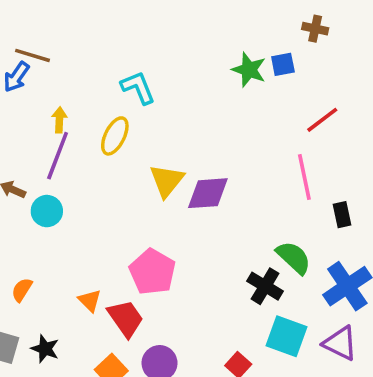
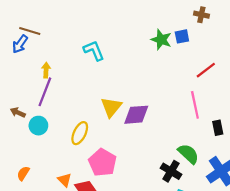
yellow ellipse: (115, 136) -> (80, 133), moved

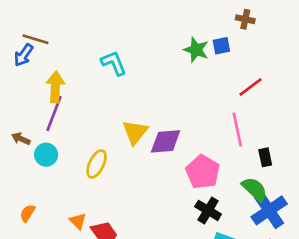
yellow arrow: (46, 70) -> (55, 87), size x1.6
green semicircle: (188, 154) -> (255, 189), moved
pink pentagon: (103, 162) -> (203, 172), moved

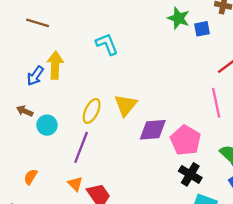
green star: (196, 50) -> (179, 18), moved
blue arrow: (23, 55) -> (35, 76), moved
purple line: (54, 114) -> (81, 147), moved
purple diamond: (166, 141) -> (153, 130), moved
yellow ellipse: (97, 164) -> (92, 111), moved

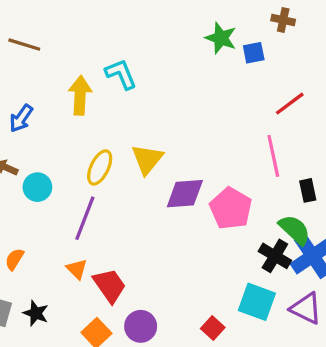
yellow arrow: (55, 65) -> (80, 95), moved
black cross: (190, 174) -> (275, 256), moved

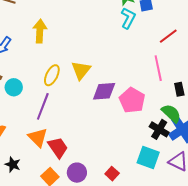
cyan L-shape: (121, 74) -> (128, 18), moved, turned 50
orange triangle: (77, 269) -> (38, 137), size x1.5
red square: (213, 328) -> (112, 174), moved

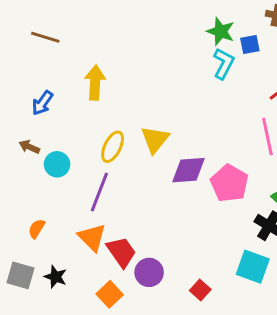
purple circle: (77, 173) -> (149, 272), moved

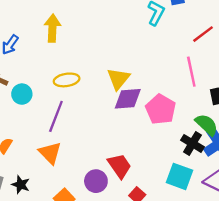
yellow triangle: (155, 139) -> (118, 79), moved
yellow ellipse: (113, 147) -> (67, 80), turned 55
red trapezoid: (121, 252) -> (120, 166), moved

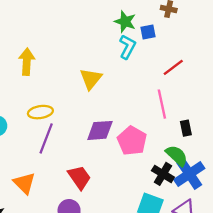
yellow triangle: (118, 79) -> (91, 79), moved
purple line: (56, 116) -> (46, 138), moved
red trapezoid: (120, 166) -> (79, 177), moved

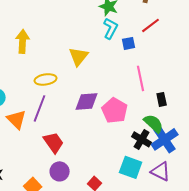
blue square: (148, 32) -> (129, 43), moved
red line: (173, 67) -> (151, 25), moved
yellow ellipse: (40, 112) -> (46, 79), moved
red trapezoid: (79, 177) -> (54, 142), moved
orange triangle: (24, 183) -> (17, 119), moved

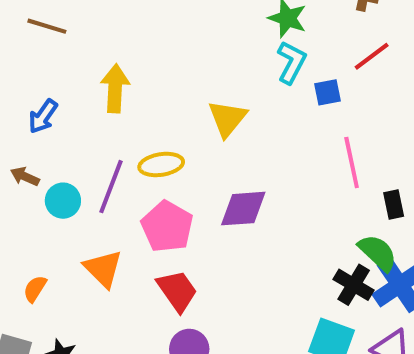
purple line: (40, 108) -> (111, 187), moved
pink pentagon: (115, 110) -> (167, 227), moved
orange triangle: (17, 119) -> (103, 269), moved

